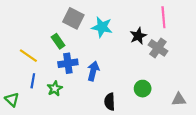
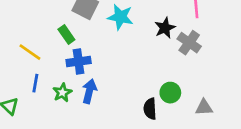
blue arrow: (93, 71) -> (89, 91), moved
gray triangle: (179, 100) -> (204, 107), moved
black semicircle: (110, 102) -> (150, 109), moved

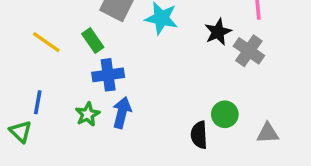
yellow line: (30, 52) -> (46, 42), moved
blue line: (35, 83) -> (38, 102), moved

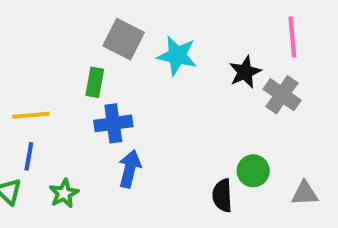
green rectangle: (93, 40) -> (95, 82), turned 45
yellow line: (46, 42) -> (31, 115), moved, turned -40
green star: (88, 114) -> (64, 193), moved

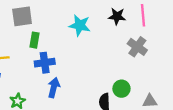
gray square: (124, 39) -> (22, 16), moved, turned -35
black star: (245, 72) -> (117, 16), moved, turned 30

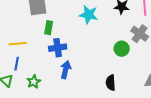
green circle: (121, 89) -> (122, 49), moved

